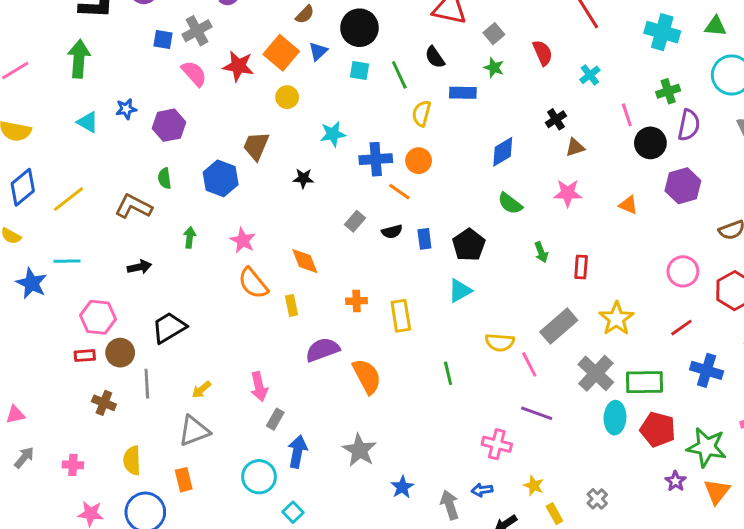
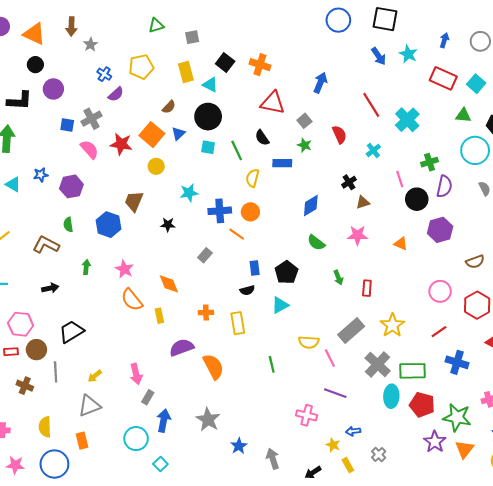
cyan cross: (662, 32) -> (407, 120), moved, turned 30
black semicircle: (392, 232) -> (247, 290), moved
purple star: (676, 481) -> (435, 442), size x1.5
blue arrow: (482, 490) -> (353, 431), moved

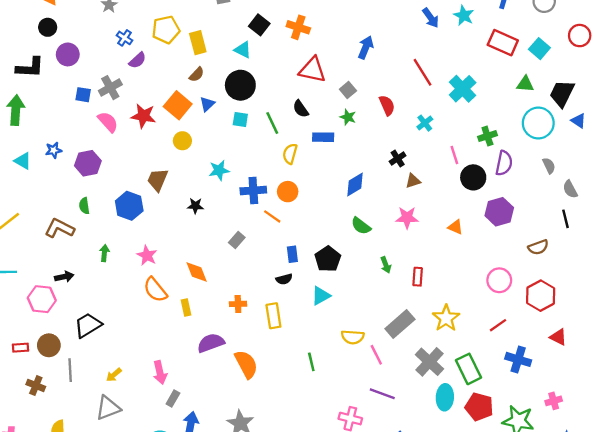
yellow rectangle: (186, 72) -> (198, 43), moved
pink hexagon: (21, 324) -> (42, 299), moved
green rectangle: (413, 371) -> (469, 369), turned 65

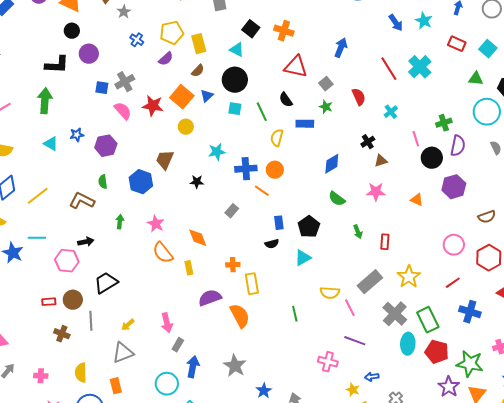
red rectangle: (503, 43) -> (457, 44), size x0.7
purple semicircle: (137, 60) -> (166, 59), moved
cyan cross: (463, 89) -> (420, 67), moved
yellow rectangle: (273, 316) -> (252, 284), moved

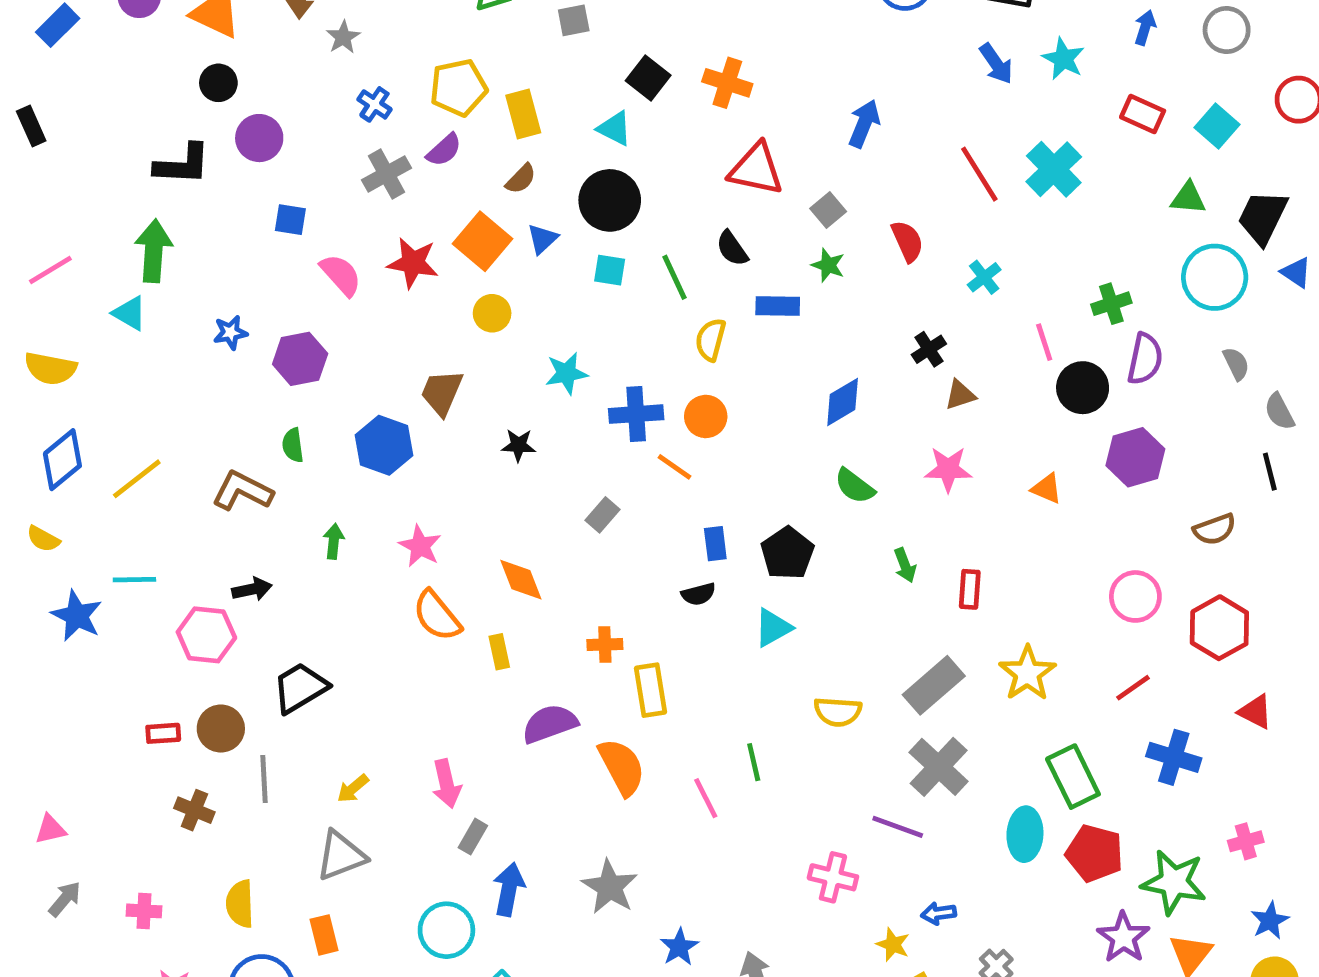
gray cross: (125, 82) -> (386, 174), moved
cyan triangle: (51, 144) -> (130, 313), moved
pink line: (350, 308) -> (706, 798), moved
gray cross: (395, 314) -> (939, 767), moved

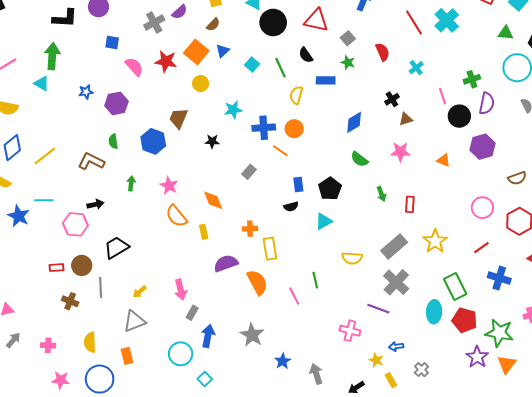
black circle: (610, 200) -> (273, 22), moved
cyan square: (610, 270) -> (252, 65), turned 32

